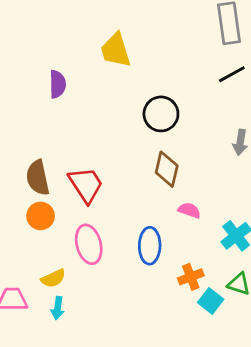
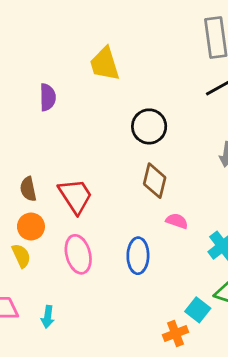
brown semicircle: (38, 178) -> (28, 189), size x0.7
orange cross: (191, 277) -> (175, 334), moved
yellow semicircle: (53, 278) -> (21, 256), moved, turned -90

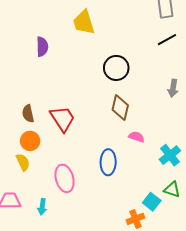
pink ellipse: (78, 254) -> (65, 178), moved

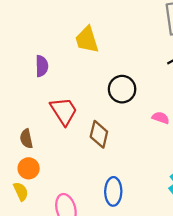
brown diamond: (120, 107) -> (99, 134), moved
red trapezoid: (63, 119) -> (64, 111), moved
pink semicircle: (136, 137) -> (161, 118), moved

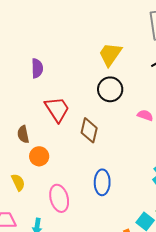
yellow trapezoid: (87, 40) -> (110, 54), moved, turned 52
orange circle: (29, 168) -> (39, 156), moved

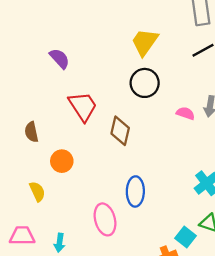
purple semicircle: (37, 68) -> (59, 58), turned -42
brown semicircle: (23, 134) -> (31, 132), moved
pink ellipse: (59, 198) -> (105, 219), moved

